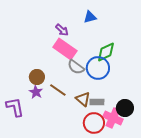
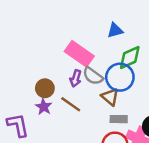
blue triangle: (90, 17) -> (115, 30), moved
purple arrow: (62, 30) -> (76, 78), moved, turned 64
brown triangle: (83, 99) -> (110, 97), moved

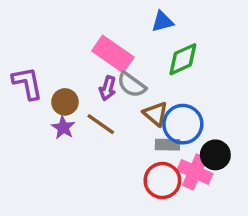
blue circle: (120, 77) -> (183, 124), moved
purple L-shape: (18, 125) -> (27, 83), moved

